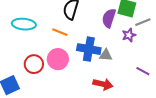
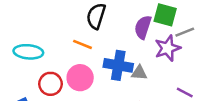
cyan ellipse: (24, 24) -> (28, 52), moved
purple star: (129, 35) -> (168, 48), size x1.5

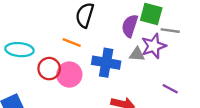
gray line: (185, 32) -> (170, 31), turned 30
gray triangle: (139, 73) -> (137, 54), moved
red circle: (50, 84) -> (49, 69), moved

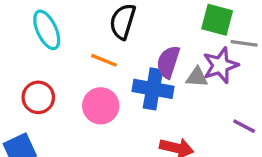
purple semicircle: (130, 26) -> (168, 62), moved
cyan ellipse: (19, 50) -> (47, 30), moved, turned 60
red circle: (49, 69) -> (38, 97), moved

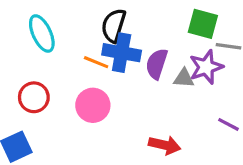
blue cross: (153, 89) -> (122, 53), moved

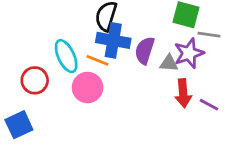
cyan ellipse: (42, 34) -> (66, 56), moved
orange line: (96, 62) -> (98, 60), moved
red arrow: (165, 145) -> (183, 93), moved, turned 72

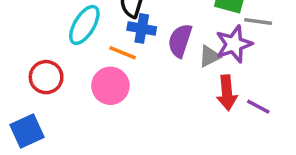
blue cross: (113, 40) -> (142, 28), size x0.7
cyan ellipse: (66, 56) -> (84, 25), moved, turned 56
gray triangle: (169, 63) -> (210, 56), turned -30

